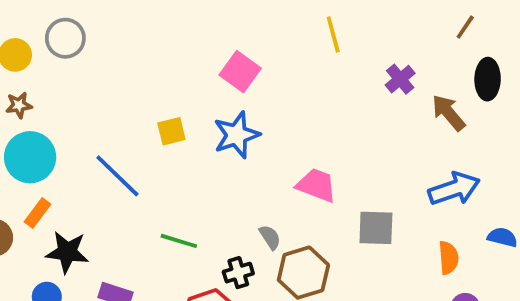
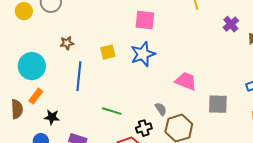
pink square: (240, 72) -> (145, 20), turned -30
brown star: (19, 105) -> (67, 43), moved
blue line: (117, 176) -> (79, 76), turned 52
black star: (67, 252) -> (52, 117), size x0.7

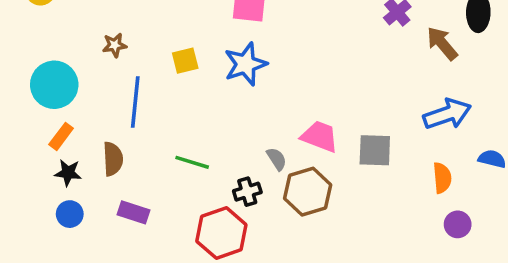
pink trapezoid: (186, 81) -> (320, 136), moved
brown semicircle: (17, 109) -> (113, 159), moved
black star: (52, 117) -> (68, 173), moved

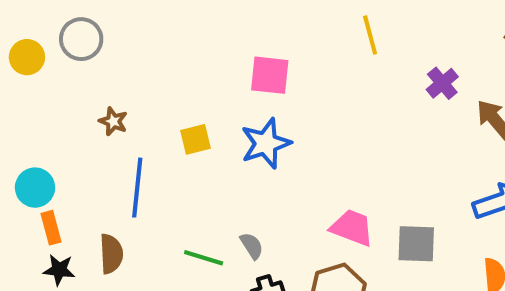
brown star: (115, 45) -> (113, 121), turned 30
cyan circle: (54, 85) -> (35, 188), moved, size x0.7
orange rectangle: (61, 136) -> (51, 228), turned -52
gray semicircle: (277, 159) -> (252, 246), moved

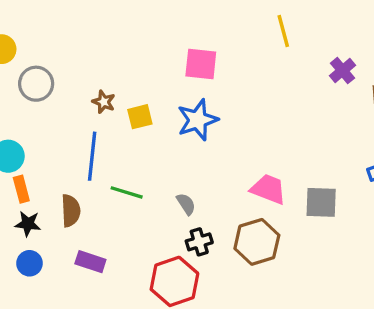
gray circle: (81, 39) -> (36, 84), moved
brown star: (113, 121) -> (104, 102), moved
green line: (204, 258) -> (127, 192), moved

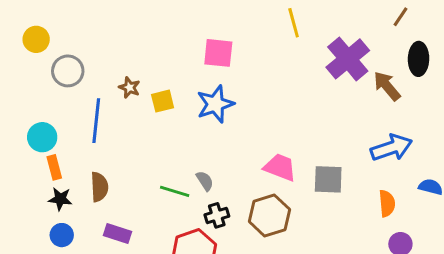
purple cross: (343, 71) -> (348, 59), size x1.8
blue line: (92, 156) -> (96, 121), moved
green line: (127, 192) -> (175, 191), moved

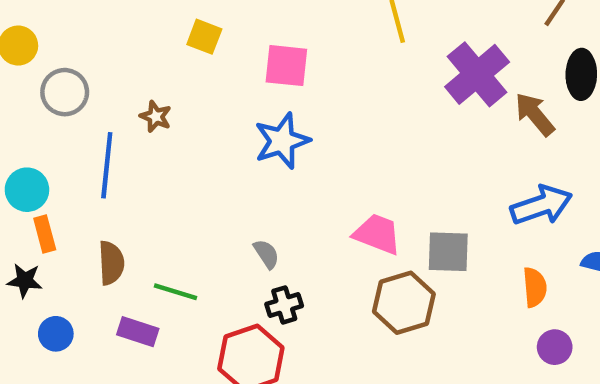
yellow square: (163, 101) -> (204, 37), moved, turned 35
green line: (175, 191) -> (176, 292), moved
black star: (60, 199) -> (25, 281), moved
brown hexagon: (269, 215) -> (404, 303), moved

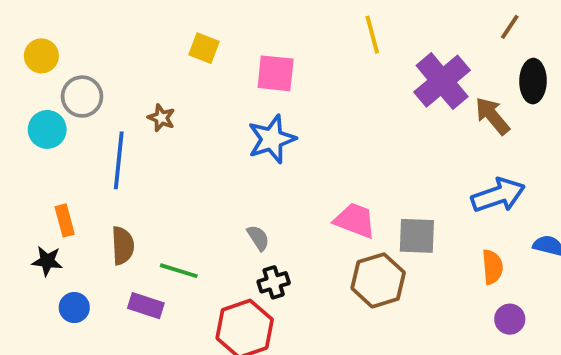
cyan circle: (27, 190) -> (47, 129), moved

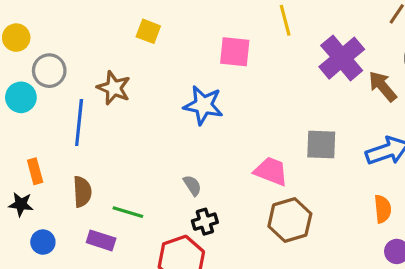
pink square: (276, 73) -> (235, 52), moved
brown star: (161, 118) -> (114, 88), size x1.5
blue star: (272, 139) -> (203, 105), turned 30
gray square: (417, 236) -> (321, 145), moved

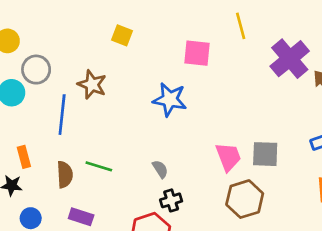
gray square: (321, 145) -> (265, 154), moved
pink trapezoid: (271, 171) -> (228, 157), turned 48
green line: (128, 212) -> (99, 166), moved

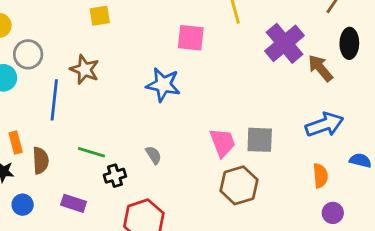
yellow square: (122, 35) -> (100, 16), moved, turned -30
brown semicircle: (65, 175) -> (40, 161), moved
black cross: (171, 200) -> (115, 176), moved

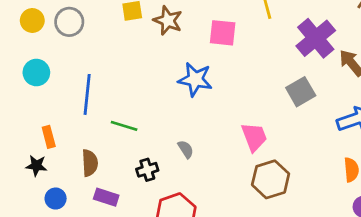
gray circle: (28, 54) -> (69, 22), moved
brown star: (85, 70) -> (168, 20), moved
gray square: (260, 140) -> (301, 92), moved, turned -32
green line: (91, 152) -> (124, 126), moved
brown semicircle: (40, 161) -> (90, 163), moved

